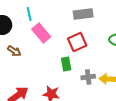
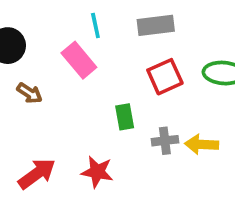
cyan line: (29, 14) -> (95, 25), moved
red square: (77, 42) -> (165, 77), moved

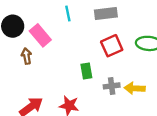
pink rectangle: (79, 60) -> (40, 35), moved
brown arrow: (30, 93) -> (26, 56), turned -133

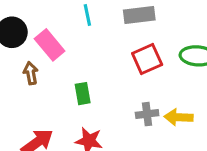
green rectangle: (86, 71) -> (83, 94), moved

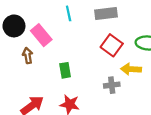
red square: (147, 59) -> (112, 45), turned -30
yellow arrow: (179, 117) -> (131, 69), moved

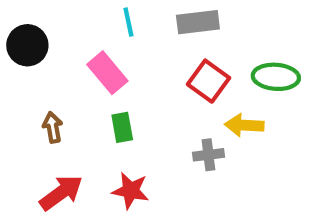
pink rectangle: (41, 35) -> (107, 73), moved
brown arrow: (28, 56) -> (53, 127), moved

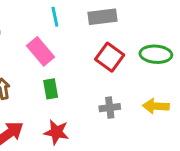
yellow arrow: (244, 125) -> (156, 106), moved

